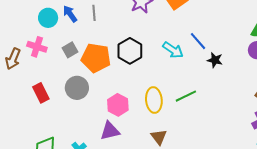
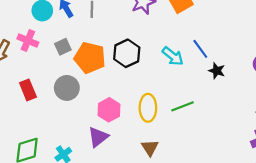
purple triangle: (110, 131) -> (98, 137), turned -30

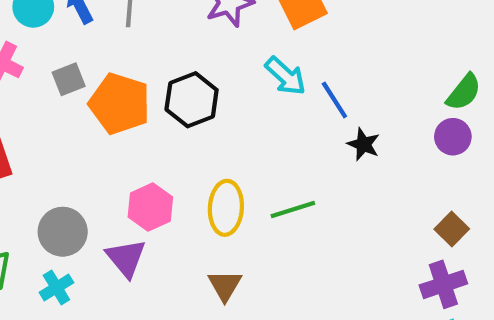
cyan arrow: (173, 56) -> (286, 76), moved
gray circle: (67, 88) -> (63, 232), moved
purple triangle: (98, 137) -> (126, 258), turned -35

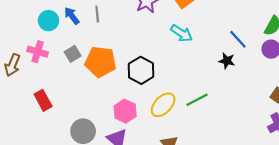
black hexagon: (192, 100) -> (141, 70), moved
blue line: (334, 100) -> (238, 39), moved
yellow ellipse: (226, 208) -> (163, 105), turned 50

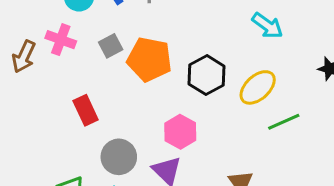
red rectangle: (43, 100) -> (86, 110), moved
yellow ellipse: (163, 105) -> (258, 87), moved

